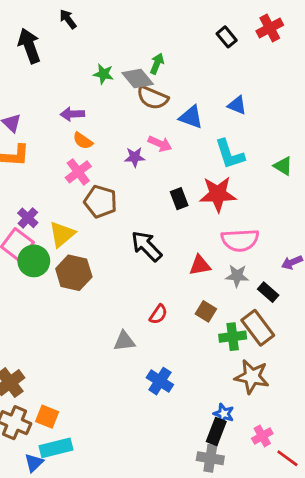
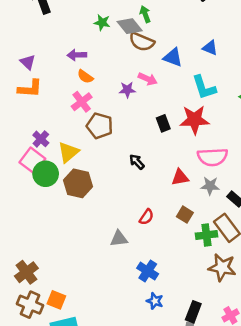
green arrow: (157, 64) -> (145, 14), turned -42
black arrow: (147, 246) -> (137, 162), size x0.6
blue star: (224, 414) -> (155, 301), moved

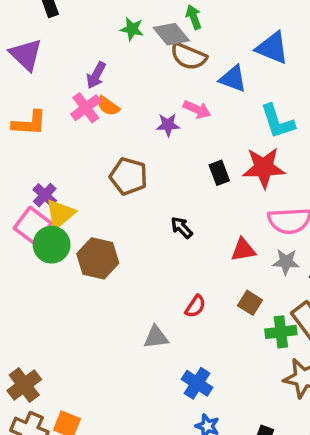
blue triangle: (210, 48) -> (272, 48), moved, size x1.5
purple arrow: (77, 55) -> (96, 75), turned -60
purple triangle: (28, 62) -> (26, 55), moved, size x1.5
pink cross: (82, 102) -> (86, 108), moved
yellow triangle: (68, 152) -> (60, 214), moved

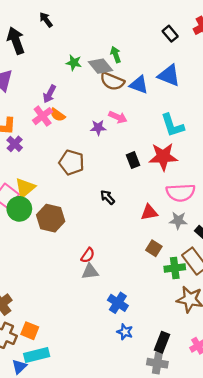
blue triangle: (233, 79) -> (139, 85), moved
purple cross: (45, 195) -> (15, 144), moved
red semicircle: (195, 306) -> (88, 255), moved

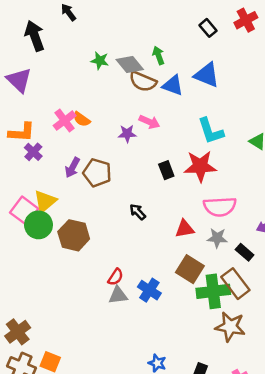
green arrow: (116, 55) -> (158, 55), moved
purple arrow: (49, 94) -> (72, 168), moved
brown square: (154, 248) -> (190, 269), size x1.5
green cross: (175, 268) -> (213, 291), size x1.4
blue cross: (118, 303) -> (149, 290), moved

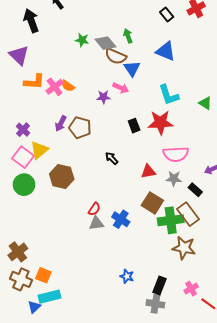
blue triangle: (173, 85) -> (132, 69), moved, turned 36
orange L-shape: (22, 132) -> (34, 82), moved
purple cross: (33, 152) -> (23, 130), moved
green circle: (39, 225) -> (24, 185), moved

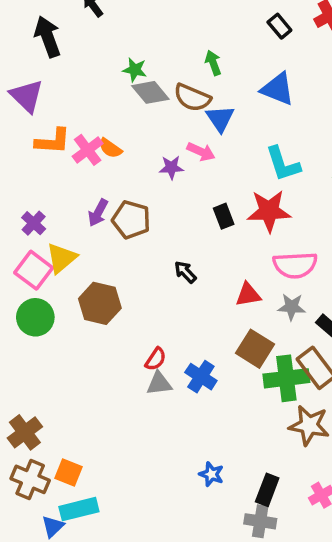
gray diamond: (106, 43) -> (150, 92), moved

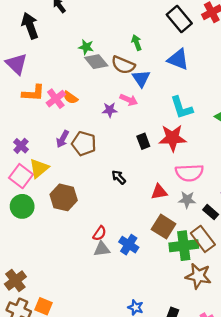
black rectangle: (279, 26) -> (179, 19), size x1.6

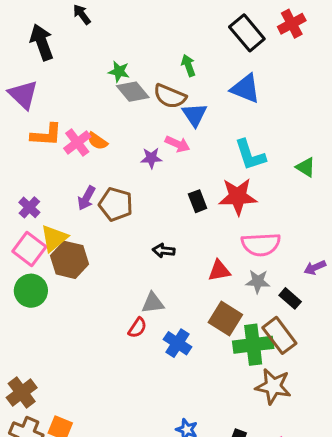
black arrow: (119, 177) -> (164, 251), turned -40
brown hexagon: (64, 197) -> (69, 260), moved
gray triangle: (102, 249) -> (153, 303), moved

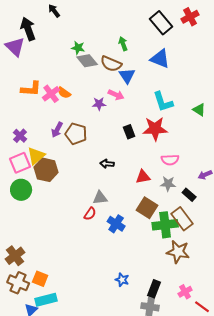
purple triangle: (23, 95) -> (15, 47), moved
pink semicircle: (261, 244) -> (170, 160), size x0.7
pink square: (29, 249) -> (20, 163), turned 30

